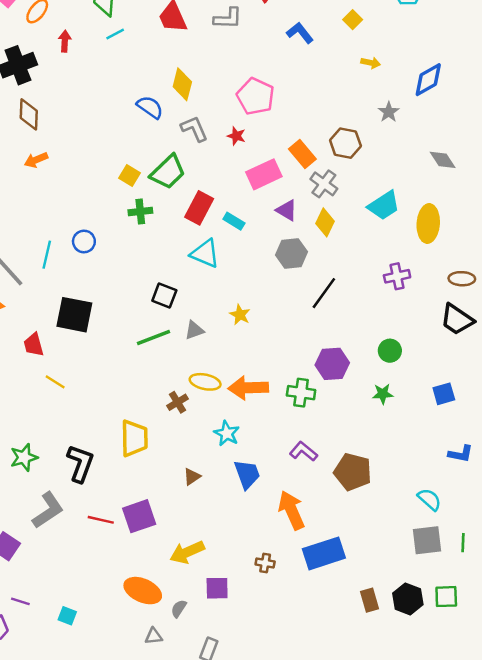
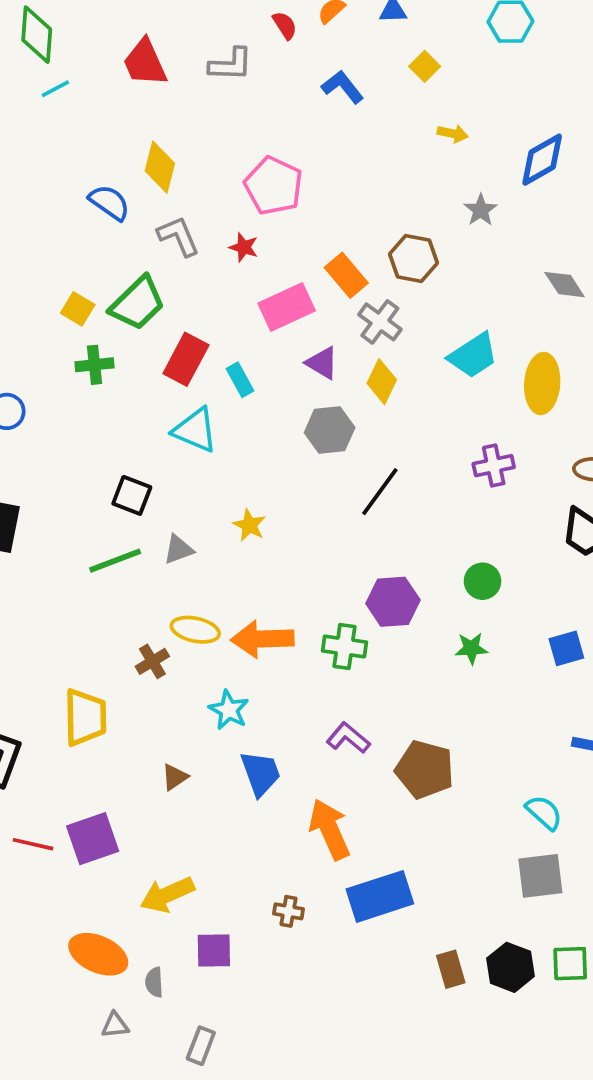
cyan rectangle: (234, 221) -> (240, 380), turned 30
gray semicircle: (179, 609) -> (154, 982), turned -36

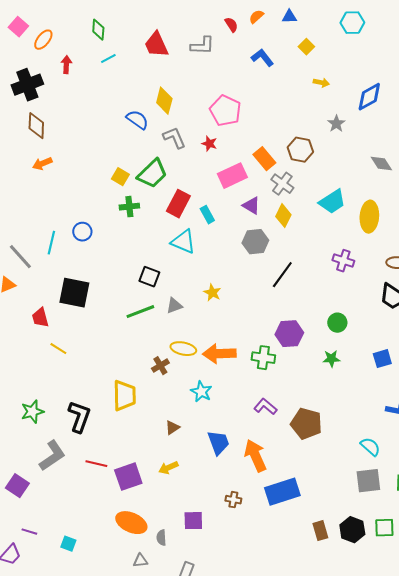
green diamond: (37, 35) -> (98, 30), size x0.7
purple cross: (494, 466) -> (343, 261), turned 30
blue trapezoid: (261, 773) -> (218, 443), moved
purple square: (93, 839) -> (128, 477), moved
yellow arrow: (167, 895) -> (168, 468), moved, size x0.7

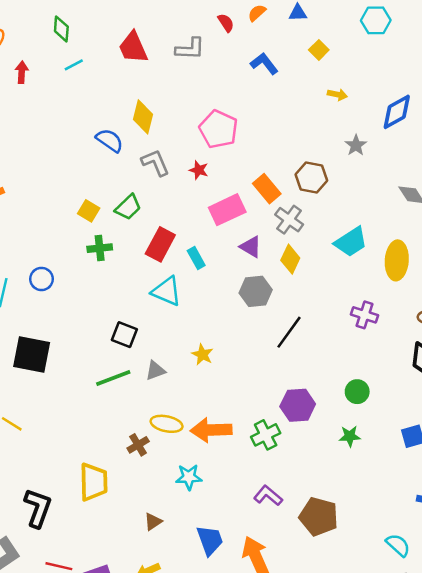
green trapezoid: (152, 174) -> (128, 207), size x0.7
green cross: (263, 358) -> (266, 435), turned -35
cyan star: (201, 392) -> (189, 477), turned -30

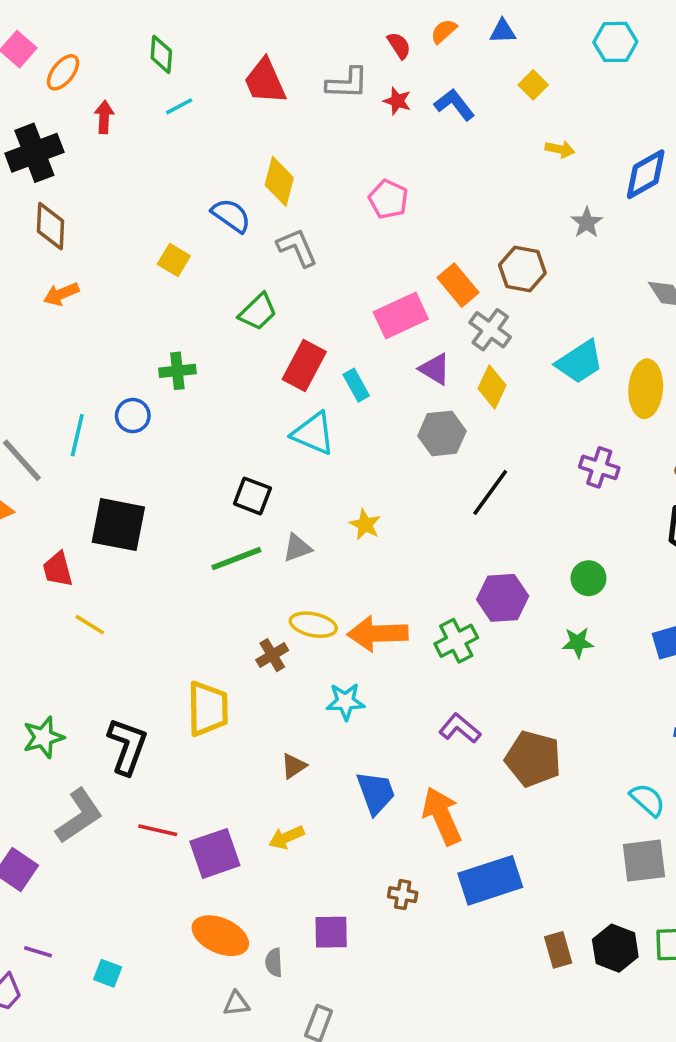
pink pentagon: (219, 129) -> (388, 199), size x0.7
red star: (199, 170) -> (397, 101), moved
yellow square: (89, 211) -> (174, 260), moved
green cross: (100, 248) -> (177, 371), moved

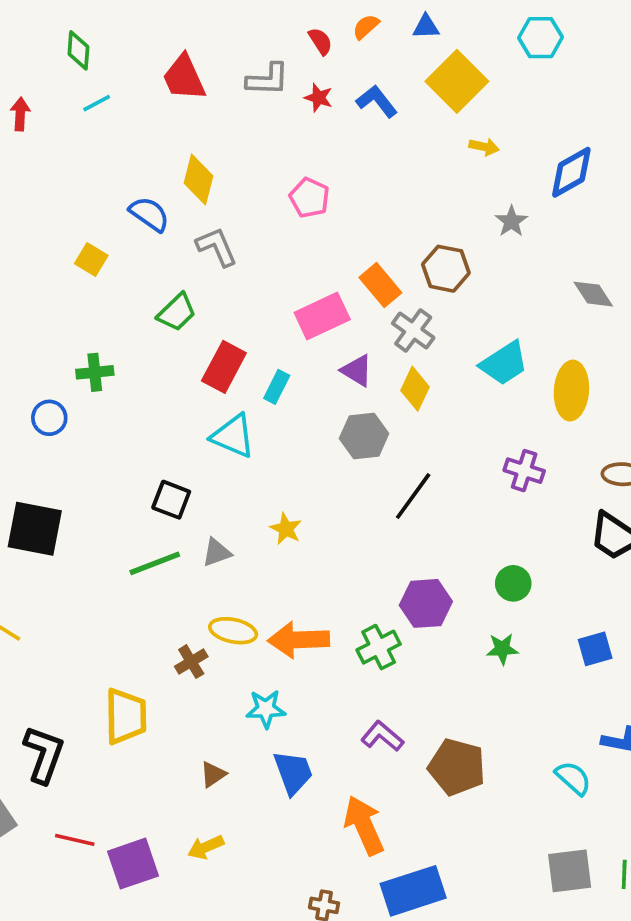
yellow square: (533, 85) -> (457, 81), size x2.0
cyan rectangle: (356, 385) -> (277, 387), turned 56
blue trapezoid: (376, 793) -> (293, 773), moved
cyan semicircle: (647, 800) -> (573, 778), moved

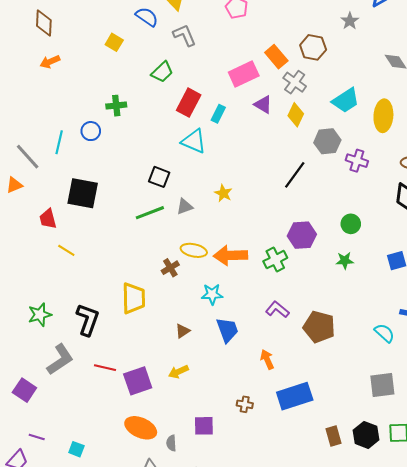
gray hexagon: (364, 436) -> (327, 141), moved
orange arrow: (364, 825) -> (267, 359), size x0.6

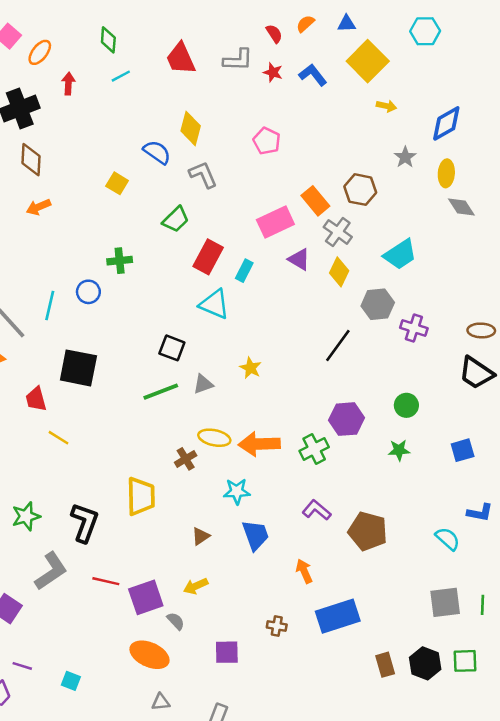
yellow ellipse: (383, 116) -> (446, 173), moved, size x0.7
gray semicircle: (171, 443) -> (176, 621), moved, turned 140

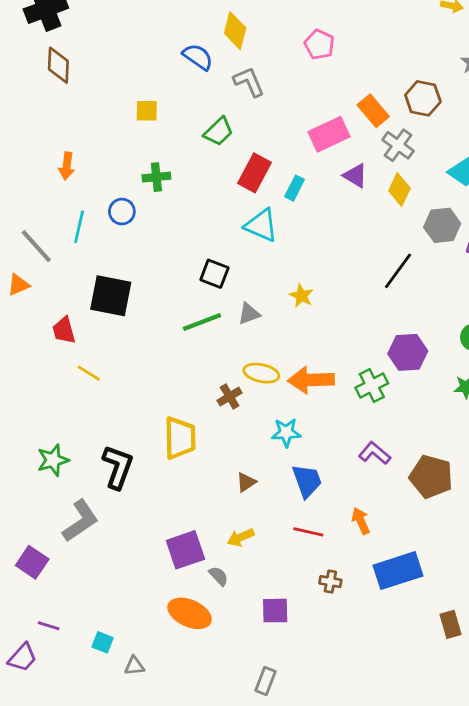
yellow square: (117, 183) -> (147, 111), moved, turned -30
orange arrow: (39, 207) -> (67, 166), moved, turned -60
red line: (106, 581) -> (308, 532), moved
gray triangle: (161, 702) -> (134, 666), moved

